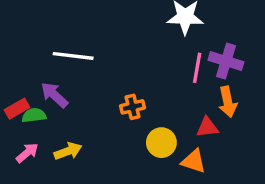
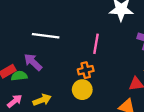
pink line: (197, 68) -> (96, 44), moved
yellow circle: (161, 143) -> (82, 90), moved

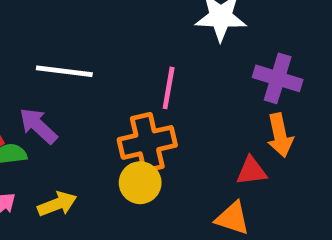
orange cross: (86, 70) -> (147, 142), size x1.6

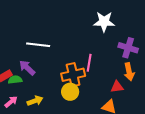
pink line: (169, 88) -> (89, 63), moved

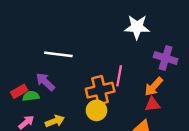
orange arrow: (129, 72) -> (154, 87), moved, turned 54

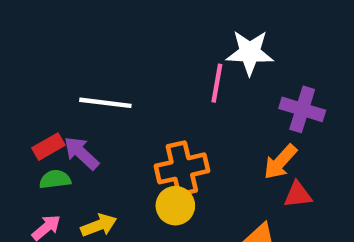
pink line: (119, 76) -> (217, 83), moved
red rectangle: (19, 91) -> (48, 147), moved
red triangle: (152, 104) -> (298, 195), moved

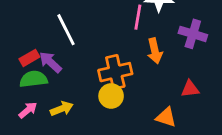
white line: (105, 103) -> (66, 30), turned 56
orange arrow: (280, 162) -> (155, 51), moved, turned -55
green semicircle: (55, 179) -> (34, 79), size x1.4

